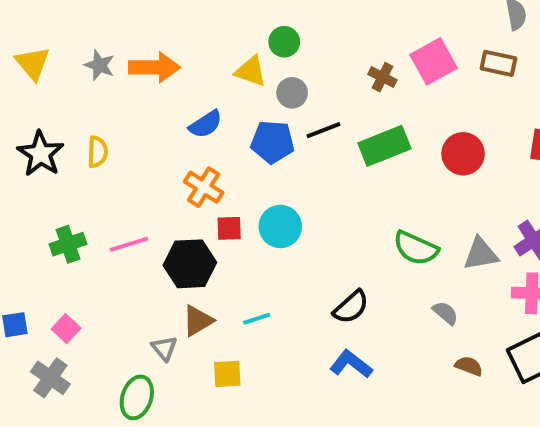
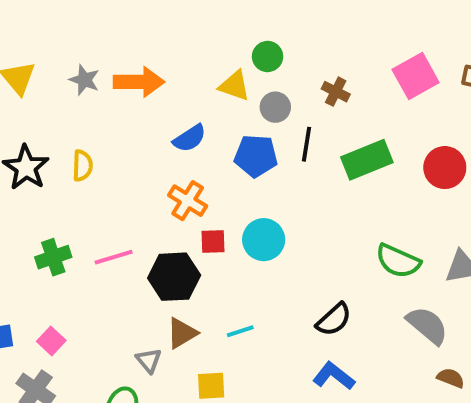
brown cross: (382, 77) -> (336, 92), moved
black line: (323, 130) -> (306, 144), turned -60
gray semicircle: (445, 313) -> (427, 325), size x1.6

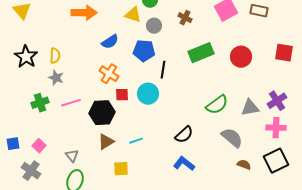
gray star: (84, 80) -> (56, 78), moved
black line: (306, 144) -> (163, 70), moved
green semicircle: (398, 261) -> (217, 105), turned -60
gray triangle: (149, 360) -> (72, 156), moved

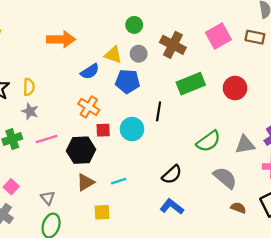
yellow triangle: (133, 15) -> (113, 55), moved
brown cross: (185, 18) -> (173, 45), size x1.6
black line: (163, 70) -> (159, 111), moved

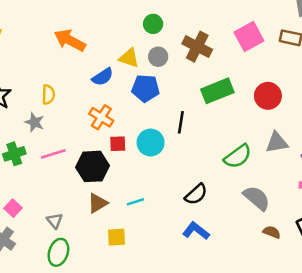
orange arrow: (61, 39) -> (70, 40), turned -152
yellow semicircle: (29, 87) -> (48, 95), moved
gray triangle: (245, 145) -> (277, 143), moved

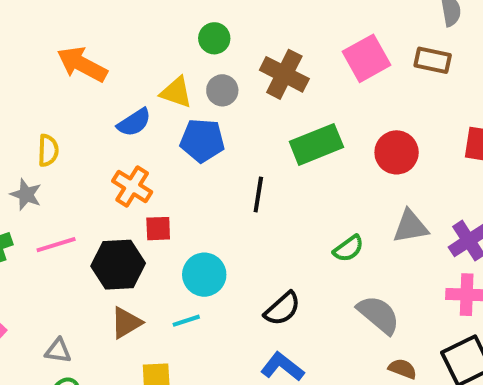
cyan circle: (151, 143) -> (204, 275), moved
green semicircle: (238, 156) -> (348, 249), size x0.7
gray triangle: (55, 221) -> (58, 351), turned -42

